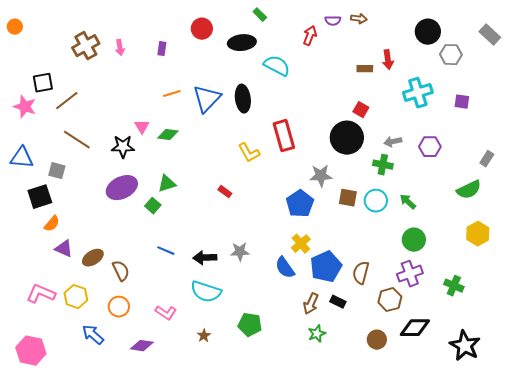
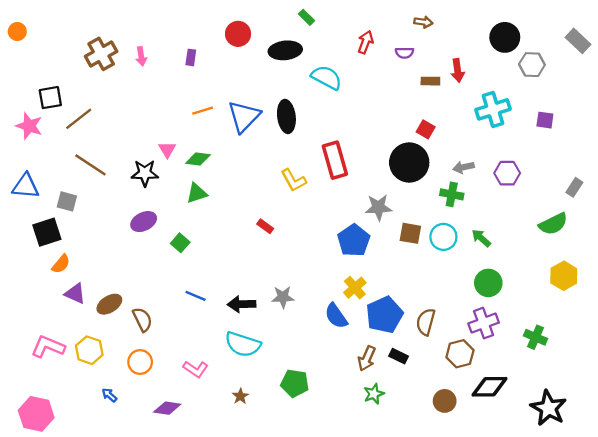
purple semicircle: (333, 21) -> (404, 53), moved
green triangle: (167, 184) -> (197, 193), moved
purple ellipse: (122, 188) -> (144, 222), size x0.7
blue arrow: (93, 335) -> (109, 395), size x0.6

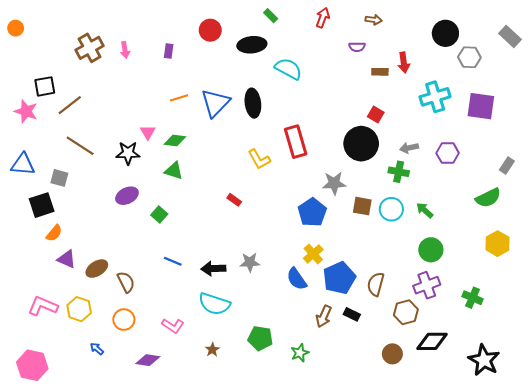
red arrow: (366, 42) -> (323, 18), moved
purple square: (545, 120) -> (481, 106), size x1.8
green triangle: (197, 193) -> (174, 171), turned 36
green star: (374, 394) -> (300, 353), moved

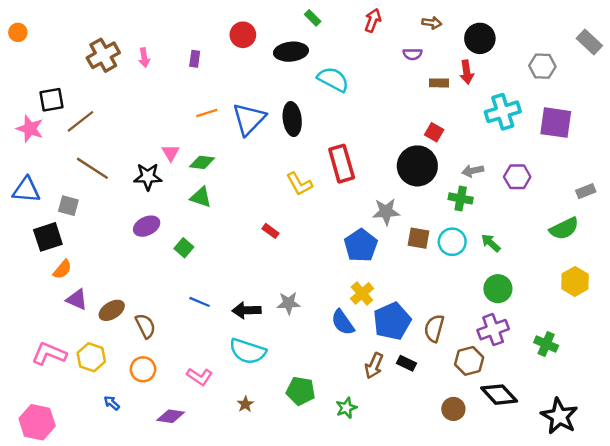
black circle: (445, 33) -> (480, 38), moved
gray rectangle: (507, 165) -> (586, 191), turned 35
black diamond: (432, 341) -> (499, 395), turned 48

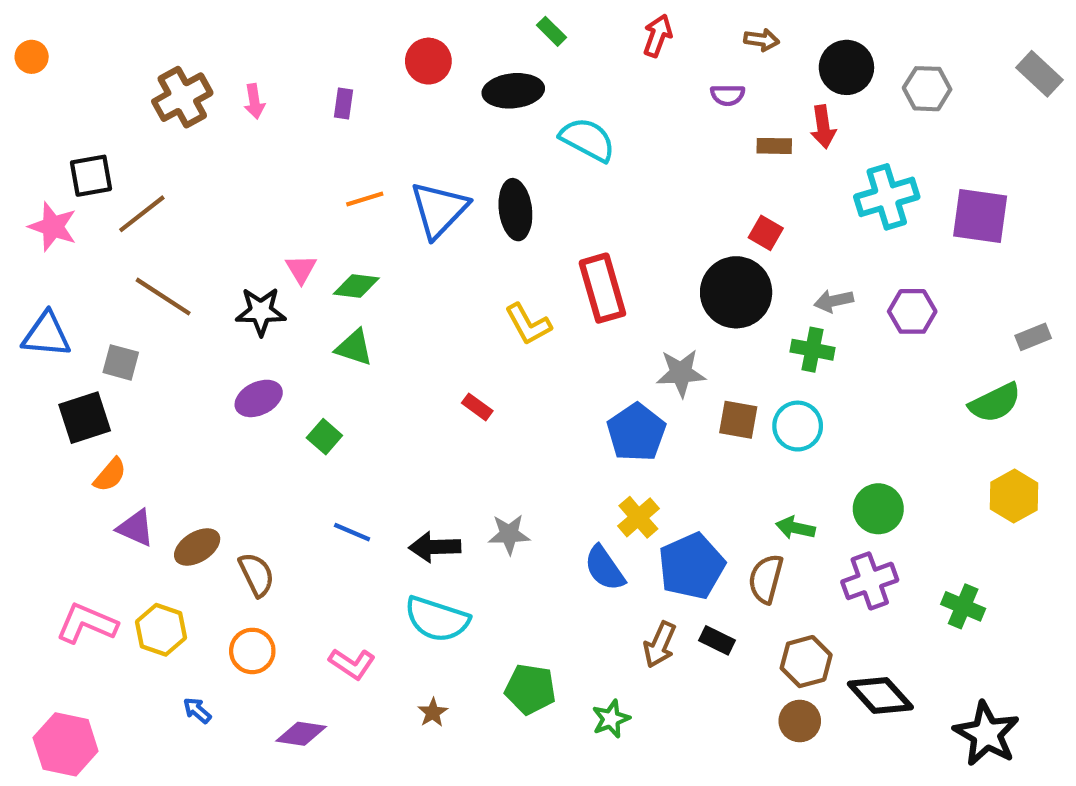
gray hexagon: (542, 66) -> (927, 89), moved
green arrow: (491, 243) -> (796, 528), moved, turned -30
brown hexagon: (469, 361) -> (806, 662), moved

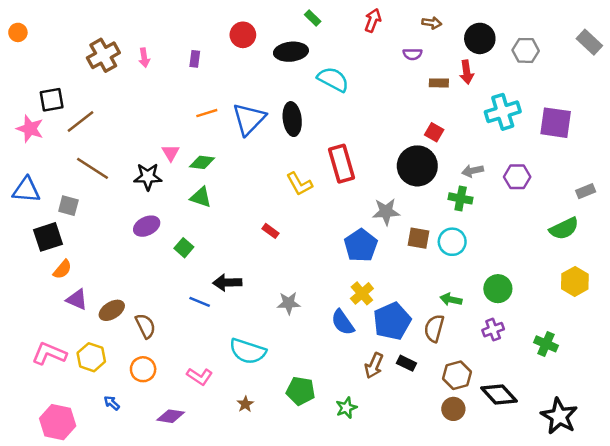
black arrow: (435, 547) -> (227, 283), moved
purple cross: (870, 581) -> (493, 330), size x0.7
pink hexagon: (66, 744) -> (58, 422), moved

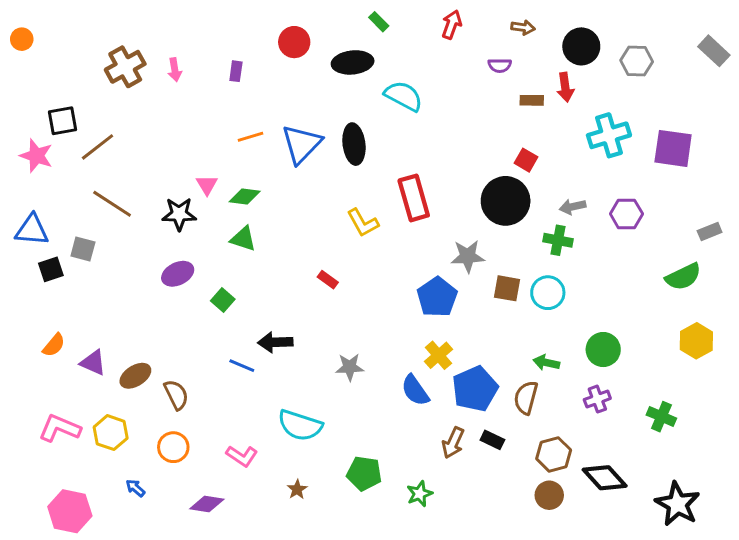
black square: (48, 237) -> (51, 269), moved, size x0.7
orange semicircle: (62, 269) -> (54, 345), moved

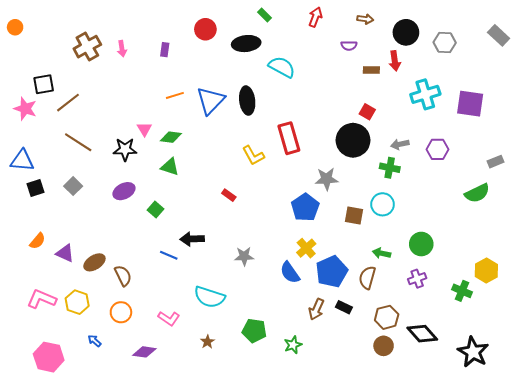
gray square: (83, 249) -> (73, 186), moved, turned 30
brown square: (507, 288) -> (354, 216), moved
yellow hexagon: (696, 341) -> (486, 271), moved

